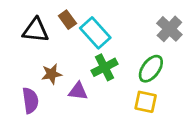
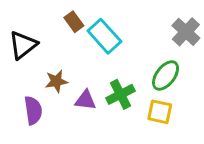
black triangle: (36, 30) -> (23, 45), moved, turned -44
green cross: (105, 67) -> (120, 94), moved

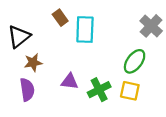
cyan rectangle: (104, 36) -> (85, 29), turned 44
brown star: (56, 81) -> (33, 63), moved
green cross: (120, 94) -> (99, 90), moved

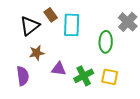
black triangle: (19, 37) -> (30, 26), moved
green ellipse: (135, 61) -> (106, 42), moved, turned -35
brown star: (33, 63) -> (37, 53), moved

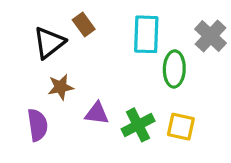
cyan rectangle: (72, 25) -> (146, 34), moved

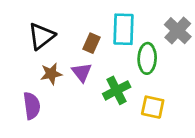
brown rectangle: (84, 24) -> (91, 43), moved, turned 60
purple triangle: (97, 113) -> (82, 72), moved, turned 45
green cross: (138, 125) -> (117, 90), moved

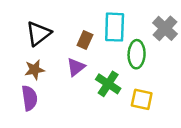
purple triangle: (82, 72) -> (76, 67), turned 30
brown star: (51, 74) -> (35, 70), moved
green cross: (117, 90) -> (108, 84), turned -30

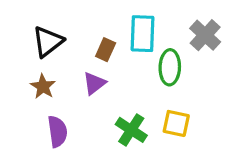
brown star: (35, 70) -> (43, 87), turned -30
green cross: (108, 84) -> (131, 130), moved
purple semicircle: (29, 98) -> (57, 132), moved

